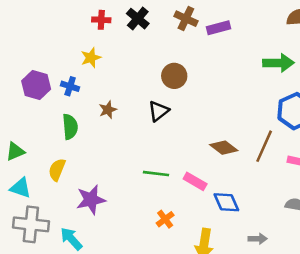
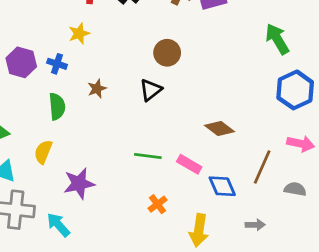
green arrow: (278, 63) -> (277, 39), turned -120
brown line: (264, 146) -> (262, 167), moved

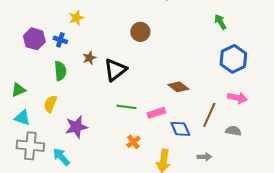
green arrow: (277, 39) -> (220, 22), size x0.7
black triangle: (151, 90) -> (115, 70), moved, size x1.4
pink rectangle: (189, 164) -> (156, 113), turned -48

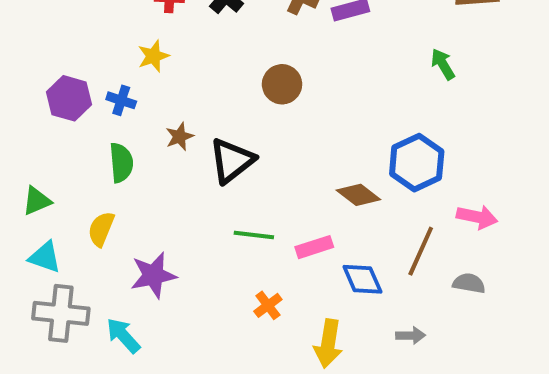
blue hexagon: (233, 59) -> (417, 163), moved

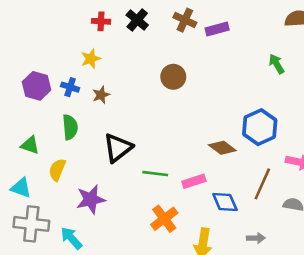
brown star: (180, 137) -> (101, 95), moved
black triangle: (232, 161) -> (118, 148), moved
green triangle: (37, 201) -> (30, 145), moved, turned 42
orange cross: (268, 305) -> (164, 219), size x1.5

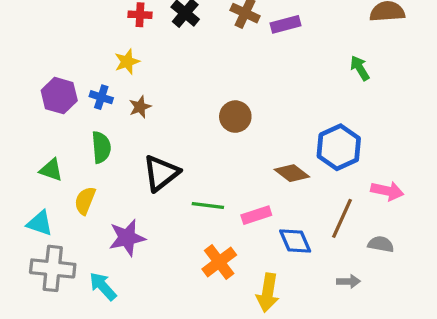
brown circle: (173, 77) -> (235, 117), moved
gray arrow: (256, 238) -> (348, 281), moved

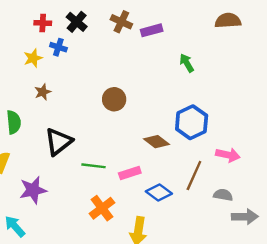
green arrow: (360, 68) -> (187, 63), moved
blue cross: (101, 97) -> (58, 47), moved
blue diamond: (295, 241) -> (159, 192), turned -30
gray arrow: (348, 281) -> (245, 217), moved, size x1.5

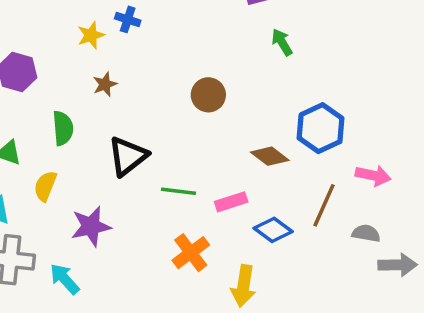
green arrow: (187, 63) -> (282, 42), moved

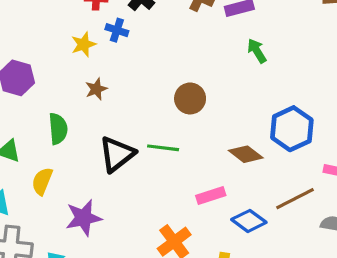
green line: (179, 191) -> (163, 148), moved
brown line: (324, 205) -> (295, 199), turned 39

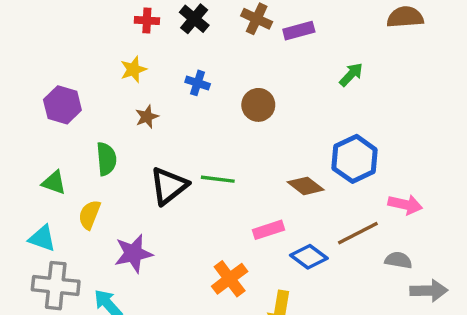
blue cross: (117, 30) -> (198, 83), moved
green arrow: (257, 51) -> (351, 75), moved, turned 75
brown circle: (190, 98) -> (258, 105), moved

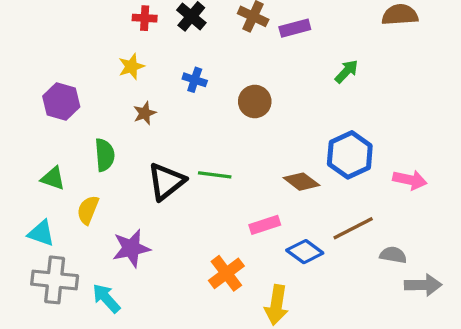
pink arrow: (405, 204) -> (410, 180), moved

